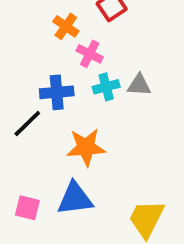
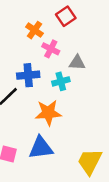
gray triangle: (139, 85) -> (77, 63), moved
cyan cross: (106, 87) -> (61, 81), moved

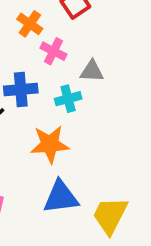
blue triangle: (41, 148) -> (61, 197), moved

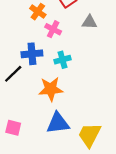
gray triangle: (92, 71) -> (89, 22), moved

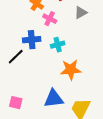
gray triangle: (89, 22) -> (81, 13), turned -32
orange star: (51, 89) -> (71, 70), moved

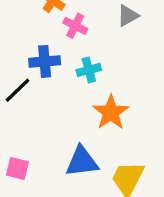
orange star: (71, 70) -> (111, 112), turned -30

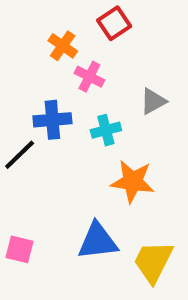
gray triangle: (128, 16) -> (153, 101), moved
orange star: (111, 112) -> (133, 182), turned -30

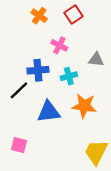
orange cross: (63, 46) -> (39, 16), moved
gray triangle: (153, 101) -> (96, 60), turned 35
blue triangle: (98, 241) -> (49, 112), moved

